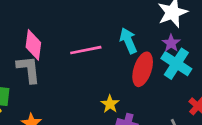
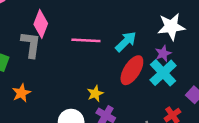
cyan arrow: (128, 41) -> (126, 42), turned 55

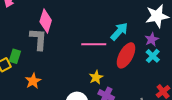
pink line: (86, 40) -> (94, 44), moved
cyan cross: (163, 73) -> (153, 56), size x0.6

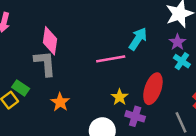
red ellipse: (126, 55) -> (153, 89), moved
green rectangle: (15, 56) -> (21, 88), turned -64
orange star: (33, 81) -> (60, 102), moved

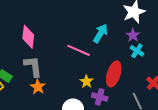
pink line: (111, 59) -> (78, 50), turned 35
gray L-shape: (45, 63) -> (33, 66), moved

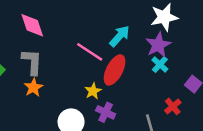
purple star: (133, 35) -> (158, 45), size x1.5
pink diamond: (28, 37) -> (32, 25), turned -35
red ellipse: (114, 74) -> (115, 70), moved

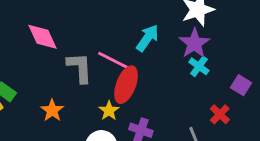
gray L-shape: (32, 62) -> (80, 68), moved
red ellipse: (115, 70) -> (126, 85), moved
yellow star: (93, 91) -> (109, 111), moved

